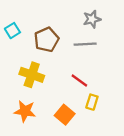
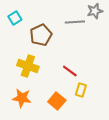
gray star: (92, 19) -> (95, 11), moved
cyan square: (12, 31) -> (15, 18), moved
gray line: (85, 44) -> (75, 22), moved

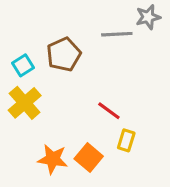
cyan square: (15, 18) -> (23, 65), moved
yellow cross: (28, 66) -> (25, 103), moved, turned 30
orange star: (22, 98) -> (53, 159), moved

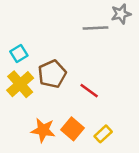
brown pentagon: (64, 54) -> (52, 74), moved
yellow rectangle: (126, 140) -> (103, 134), moved, turned 30

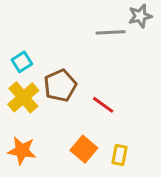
orange star: (43, 130) -> (22, 151), moved
yellow rectangle: (103, 134) -> (119, 155), turned -36

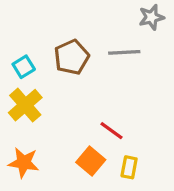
gray line: (111, 32) -> (124, 52), moved
brown pentagon: (60, 86) -> (72, 57), moved
red line: (103, 105) -> (111, 131), moved

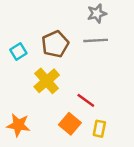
gray star: (151, 17) -> (97, 13), moved
yellow cross: (25, 105) -> (47, 81), moved

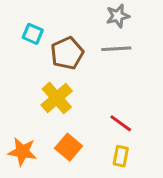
cyan square: (18, 51) -> (33, 34), moved, turned -35
red line: (86, 100) -> (121, 123), moved
orange square: (70, 124) -> (69, 147), moved

